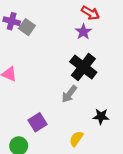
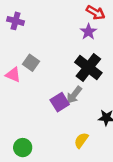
gray square: (27, 27) -> (31, 63), moved
purple square: (37, 122) -> (60, 102), moved

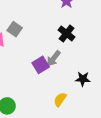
black cross: (88, 68) -> (67, 33), size x0.7

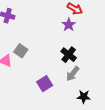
gray arrow: (54, 58) -> (73, 74), moved

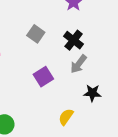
gray square: (21, 51) -> (36, 34), moved

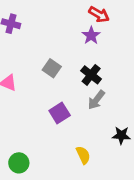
black star: (92, 93) -> (121, 135), moved
yellow semicircle: (66, 117) -> (83, 155), turned 120

